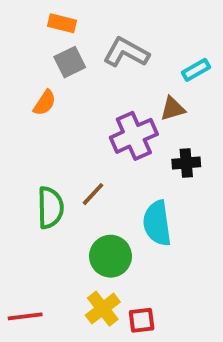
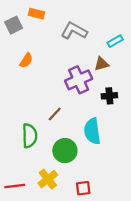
gray square: (70, 62) -> (14, 25), moved
green semicircle: (50, 208) -> (30, 136), moved
yellow cross: (103, 309) -> (48, 179), moved

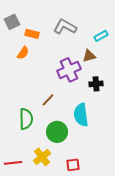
orange rectangle: (36, 14) -> (32, 34), moved

